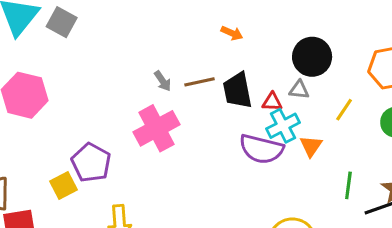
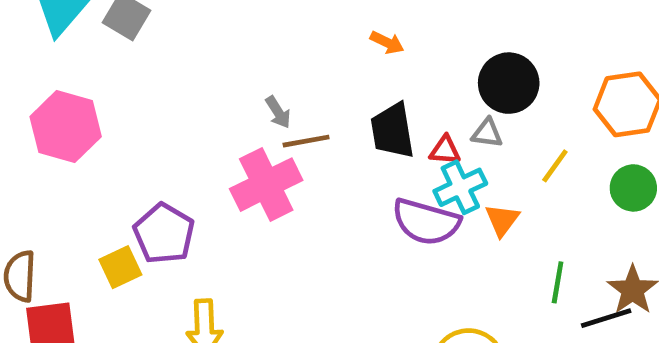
brown line: (200, 82) -> (306, 141), moved

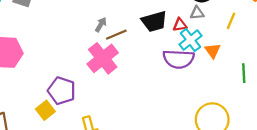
gray arrow: (278, 112) -> (101, 25), turned -104
black trapezoid: (392, 131) -> (154, 21), turned -84

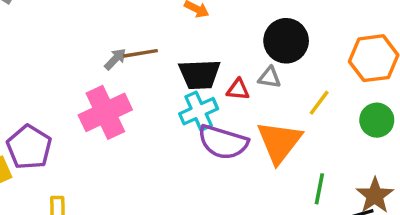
brown line: (116, 35) -> (140, 53), moved
cyan cross: (190, 40) -> (199, 111), moved
orange triangle: (213, 51) -> (279, 142), size x1.8

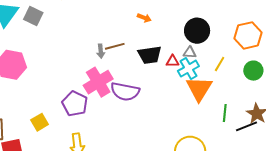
gray arrow: (115, 59) -> (101, 51), turned 136
cyan cross: (199, 111) -> (188, 68), moved
purple semicircle: (223, 142) -> (125, 92), moved
purple pentagon: (29, 147) -> (75, 104), moved

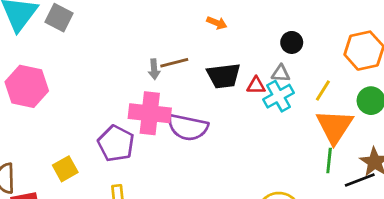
black circle: (197, 31) -> (292, 42), size x0.6
pink cross: (98, 82) -> (150, 113), turned 36
orange triangle: (199, 89) -> (334, 126), moved

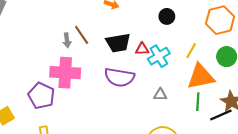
brown line: (174, 63) -> (82, 35), turned 72
gray triangle: (281, 73) -> (160, 95), moved
orange triangle: (334, 126) -> (201, 77), turned 48
purple semicircle: (188, 127) -> (119, 77), moved

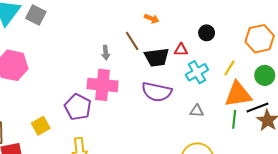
brown line: (82, 35) -> (132, 41), moved
red triangle: (142, 49) -> (181, 50), moved
black line: (221, 115) -> (257, 108), moved

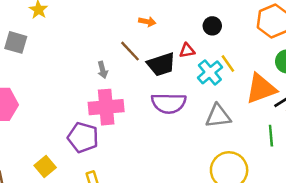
yellow line: (229, 68) -> (228, 63), moved, turned -56
gray triangle: (197, 111) -> (218, 116), size x1.6
green line: (234, 119) -> (271, 136), moved

